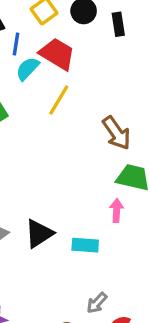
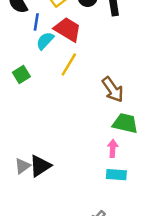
black triangle: (39, 234) -> (40, 166), moved
cyan rectangle: (85, 245) -> (116, 175), moved

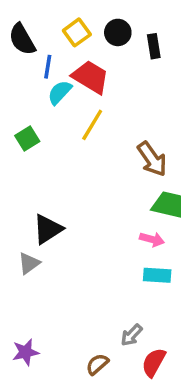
pink arrow: (113, 148) -> (152, 239), turned 102
black triangle: (40, 166) -> (48, 229), moved

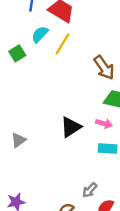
cyan semicircle: (60, 92) -> (40, 34), moved
black triangle: (48, 229) -> (71, 127), moved

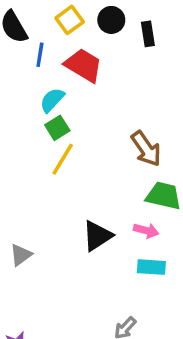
yellow line: (62, 44) -> (63, 159), moved
green square: (17, 53) -> (57, 128), moved

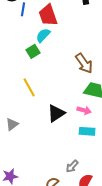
red trapezoid: (83, 65) -> (48, 15), turned -140
cyan semicircle: (52, 100) -> (43, 35), moved
yellow line: (63, 159) -> (29, 87), moved, turned -60

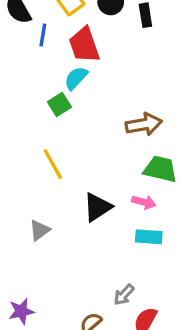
brown arrow: (84, 63) -> (144, 124), turned -65
gray triangle: (12, 124) -> (40, 230), moved

